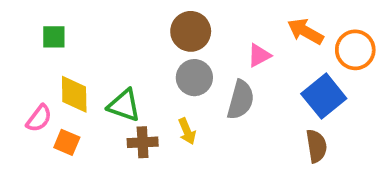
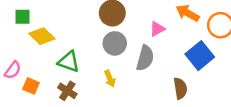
yellow diamond: (74, 94) -> (42, 36), moved, turned -45
brown cross: (143, 142) -> (67, 91), moved, turned 36
brown semicircle: (316, 146) -> (180, 88), moved

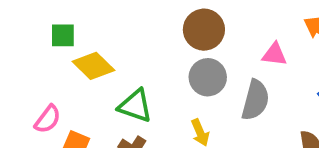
pink triangle: (157, 29) -> (274, 54), turned 35

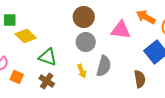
pink triangle: (274, 54) -> (121, 30), size x1.5
gray semicircle: (255, 100) -> (104, 66), moved

